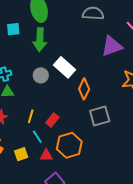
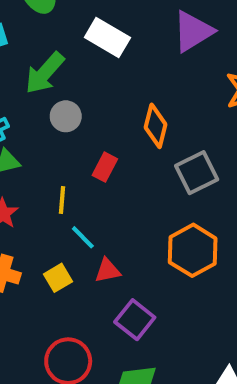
green arrow: (40, 40) -> (45, 73), moved, turned 50
white rectangle: (64, 67) -> (107, 38), moved
red rectangle: (52, 120) -> (105, 167), moved
orange hexagon: (69, 145) -> (193, 250), moved

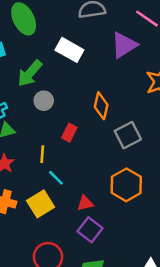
red triangle: (108, 270) -> (85, 203), moved
yellow square: (58, 278) -> (41, 204), size x1.5

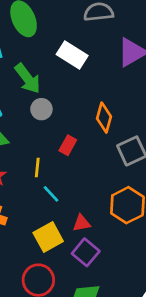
green arrow: (30, 73) -> (28, 79), turned -80
yellow square: (41, 204) -> (48, 237), moved

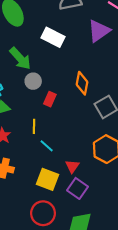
red rectangle: (68, 145) -> (50, 99), moved
red triangle: (82, 223) -> (72, 166), turned -40
yellow square: (48, 237) -> (47, 179), turned -35

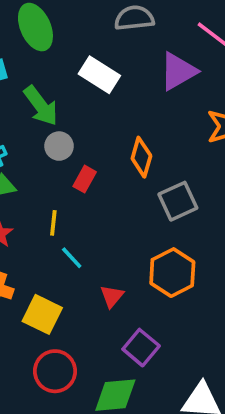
yellow square: (47, 179) -> (42, 314), moved
purple square: (78, 188) -> (141, 348), moved

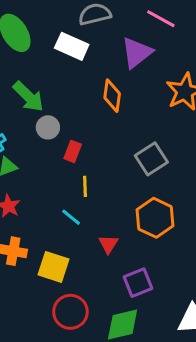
white rectangle: (99, 75) -> (72, 46), moved
orange diamond: (141, 157) -> (112, 96), moved
yellow line: (53, 223) -> (85, 186), moved
purple square: (141, 348) -> (138, 283), turned 36

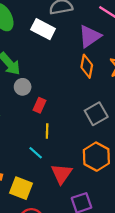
orange diamond: (112, 96) -> (87, 66), moved
red triangle: (108, 244) -> (62, 174), size x1.5

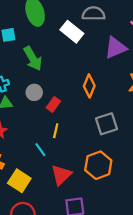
orange diamond: (87, 66) -> (89, 86), moved
gray circle: (23, 87) -> (34, 92), moved

